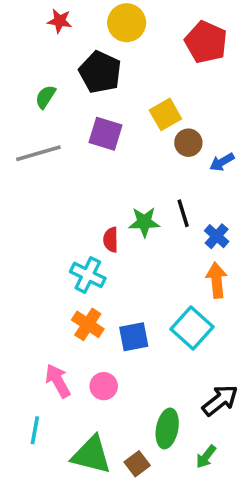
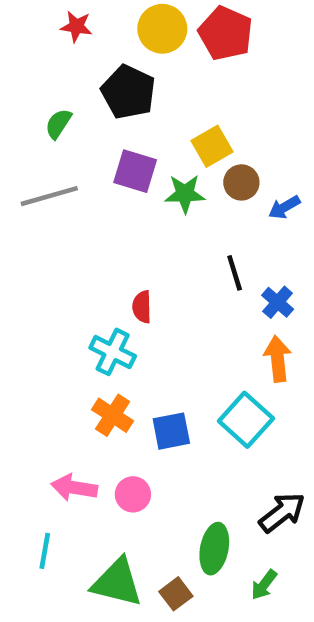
red pentagon: (206, 42) -> (226, 33), moved
green star: (144, 222) -> (185, 194), moved
pink arrow: (58, 381) -> (74, 488), turned -52

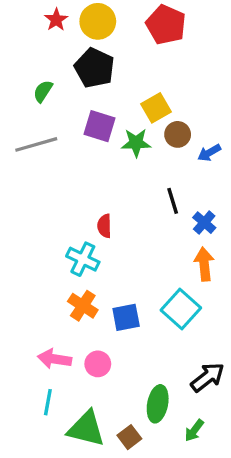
red star: (76, 27) -> (56, 20), turned 30
yellow circle: (162, 29) -> (98, 21), moved
cyan line: (45, 551) -> (48, 402), moved

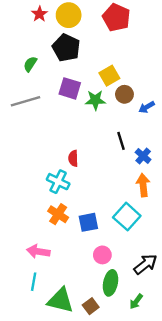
pink circle: (98, 364) -> (102, 255), moved

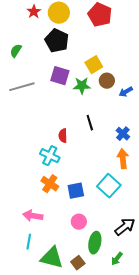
green semicircle: (30, 64) -> (16, 51), moved
black line: (121, 141) -> (90, 123), moved
pink circle: (102, 255) -> (79, 222), moved

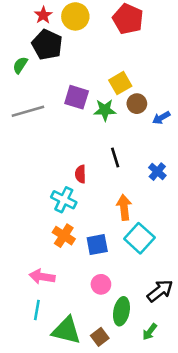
black pentagon: (57, 41) -> (47, 45), moved
orange arrow: (123, 159) -> (124, 207), moved

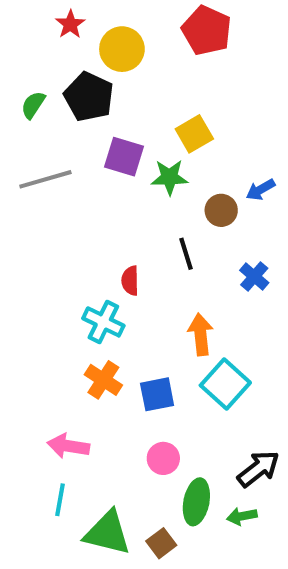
yellow circle: (75, 16) -> (122, 49), moved
black pentagon: (47, 45) -> (89, 97), moved
brown circle: (137, 104) -> (221, 210), moved
green arrow: (150, 332) -> (242, 516), moved, turned 42

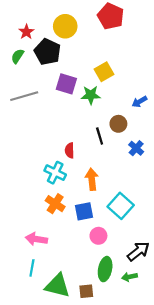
red star: (70, 24) -> (26, 32), moved
brown circle: (221, 210) -> (118, 124), moved
orange arrow: (201, 334) -> (92, 179), moved
pink circle: (163, 458) -> (98, 236), moved
brown square: (161, 543) -> (86, 291), turned 32

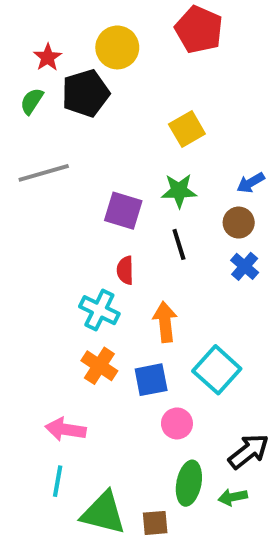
black pentagon: (47, 52) -> (85, 93), turned 30
purple square: (66, 84) -> (123, 211), moved
green star: (91, 95) -> (179, 191), moved
brown circle: (118, 124) -> (239, 223), moved

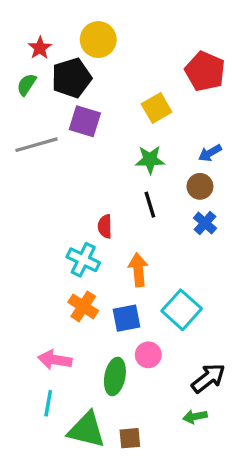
red pentagon: (199, 30) -> (205, 71), moved
purple square: (123, 211) -> (85, 121), moved
green ellipse: (189, 483) -> (115, 377), moved

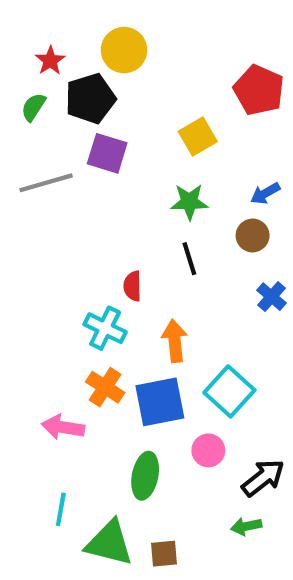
blue cross: (205, 223) -> (272, 297), moved
blue square: (127, 318) -> (160, 402), size x1.4
pink circle: (148, 355) -> (208, 450), moved
pink arrow: (55, 360) -> (63, 427), moved

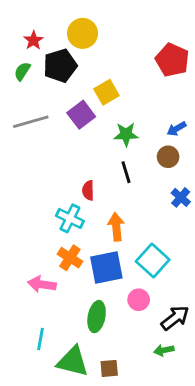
yellow square: (198, 136) -> (106, 92), moved
purple square: (107, 153) -> (81, 115), moved, turned 36

